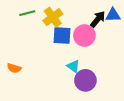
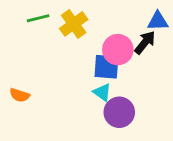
black arrow: (98, 19) -> (145, 42), moved
blue square: (62, 36) -> (106, 67), moved

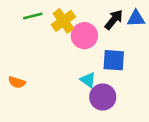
black arrow: (145, 42) -> (114, 20), moved
pink circle: (118, 50) -> (84, 36), moved
blue square: (106, 67) -> (114, 60), moved

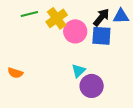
blue square: (114, 60) -> (101, 36), moved
cyan triangle: (88, 80) -> (78, 71), turned 40

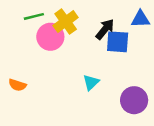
black arrow: (101, 17) -> (105, 29), moved
pink circle: (75, 31) -> (50, 37), moved
purple circle: (92, 86) -> (134, 100), moved

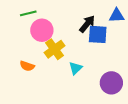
yellow cross: (66, 22) -> (55, 49), moved
orange semicircle: (17, 85) -> (27, 66), moved

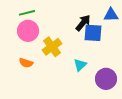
pink circle: (42, 30) -> (28, 31), moved
cyan triangle: (76, 68) -> (80, 65), moved

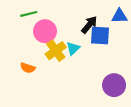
pink circle: (28, 31) -> (45, 31), moved
cyan triangle: (80, 65) -> (73, 48), moved

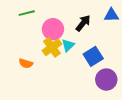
pink circle: (45, 31) -> (53, 29), moved
blue square: (100, 36) -> (93, 56), moved, turned -36

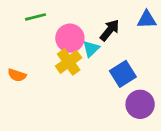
cyan triangle: (68, 45) -> (91, 49), moved
orange semicircle: (26, 63) -> (17, 75), moved

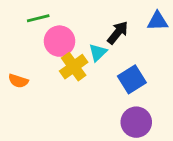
pink circle: (70, 38) -> (59, 41), moved
purple circle: (140, 104) -> (136, 122), moved

